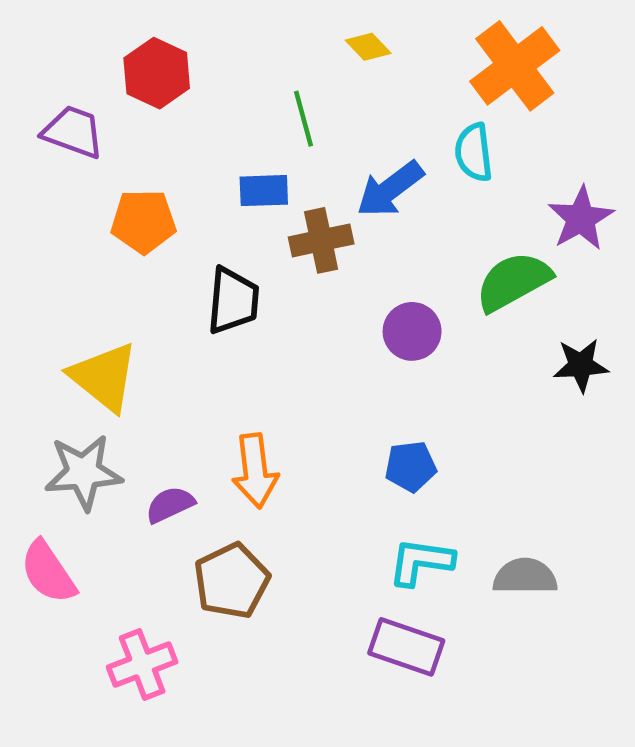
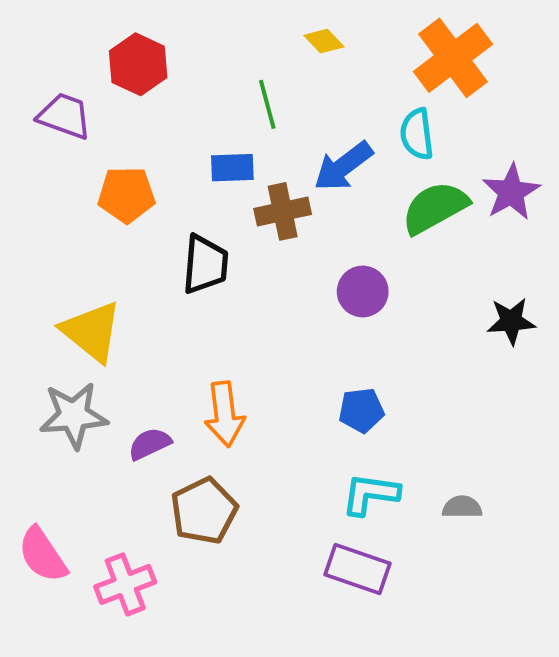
green semicircle: (513, 282) -> (435, 208), moved
pink semicircle: (48, 572) -> (43, 555), moved
gray semicircle: (525, 576) -> (462, 507), size x0.7

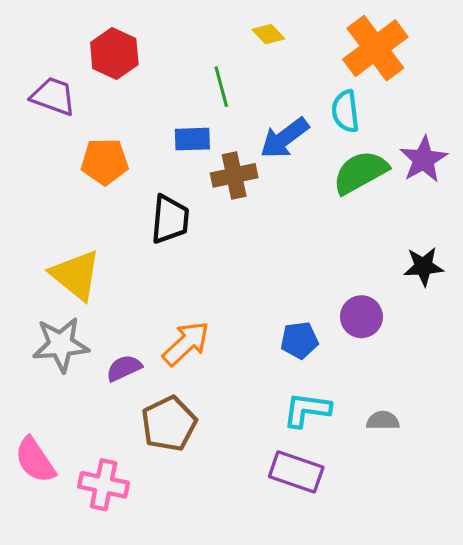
purple circle: (363, 291) -> (361, 317), moved
orange arrow: (225, 414) -> (186, 343), turned -126
pink cross: (125, 584) -> (104, 485), turned 33

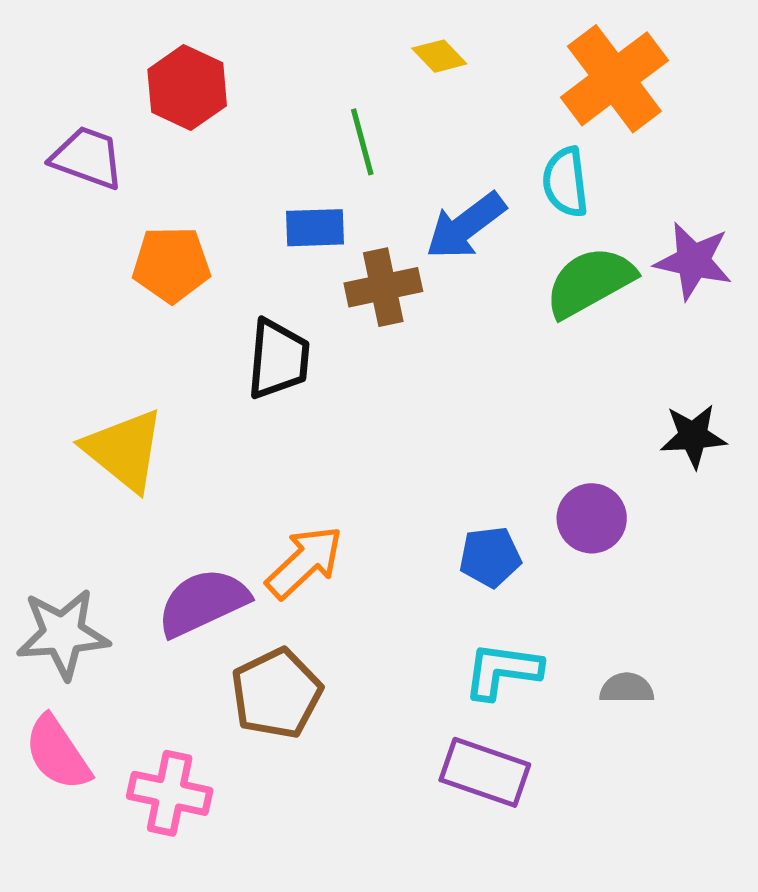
purple star: (424, 159) -> (693, 261), turned -30
gray star: (61, 345) -> (63, 634), moved
purple semicircle: (124, 368) -> (203, 602), size x1.6

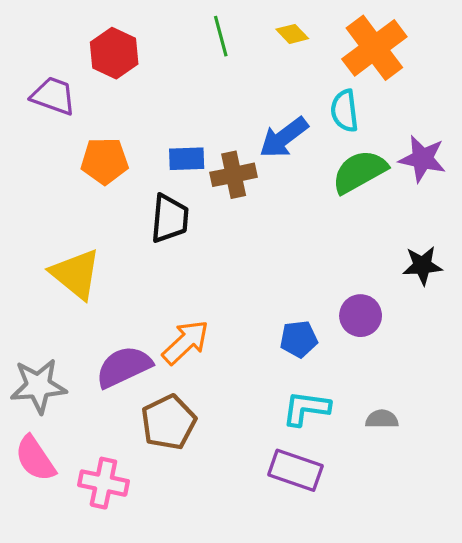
yellow diamond: (439, 56) -> (292, 34), moved
green line: (362, 142) -> (221, 36), moved
blue rectangle: (315, 228) -> (187, 159), moved

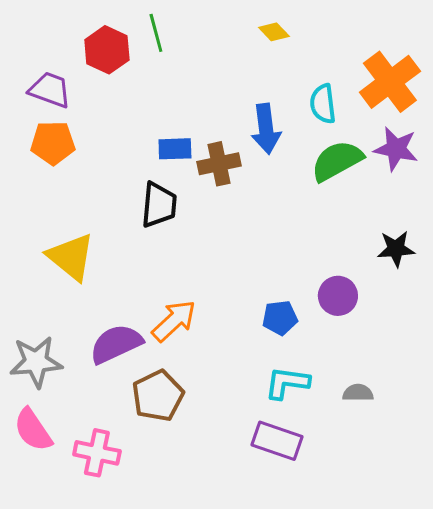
green line: (221, 36) -> (156, 33), moved
orange cross: (374, 48) -> (390, 82), moved
blue arrow: (284, 137) -> (266, 129), turned -60
orange pentagon: (105, 161) -> (53, 143), moved

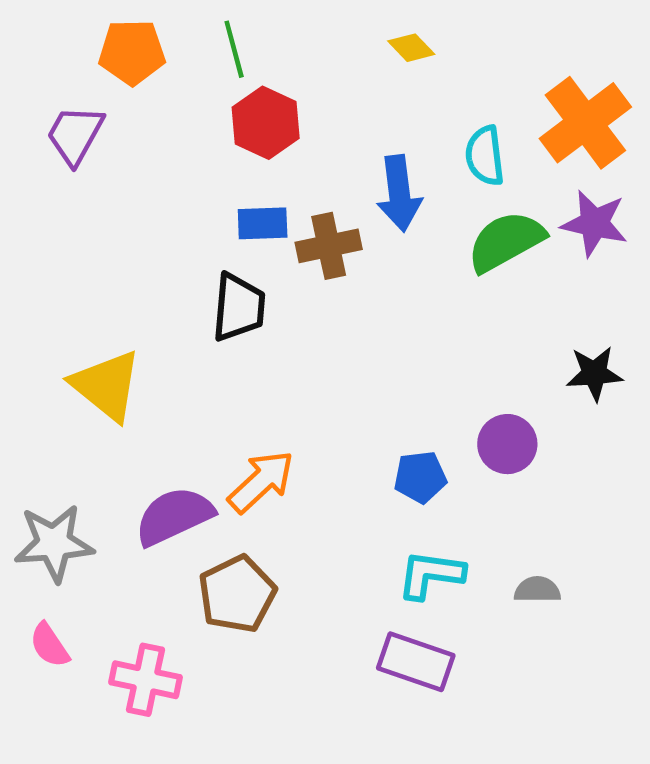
red hexagon: (107, 50) -> (266, 123), moved
purple trapezoid: (50, 90) -> (75, 135), turned -81
orange pentagon: (53, 143) -> (132, 52), moved
pink semicircle: (33, 430) -> (49, 645), size x0.7

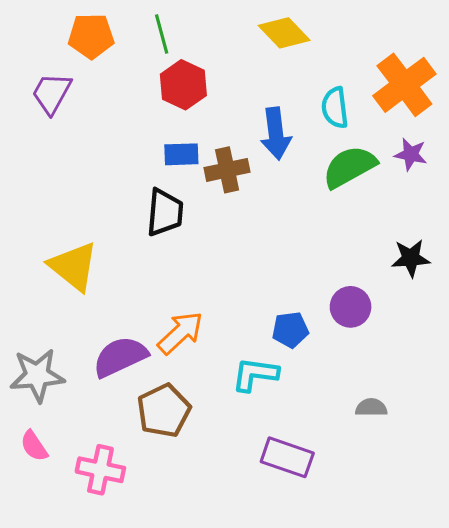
yellow diamond: (411, 48) -> (284, 33), size x1.6
purple star: (594, 223) -> (411, 154), size x0.7
cyan L-shape: (431, 575) -> (255, 374), moved

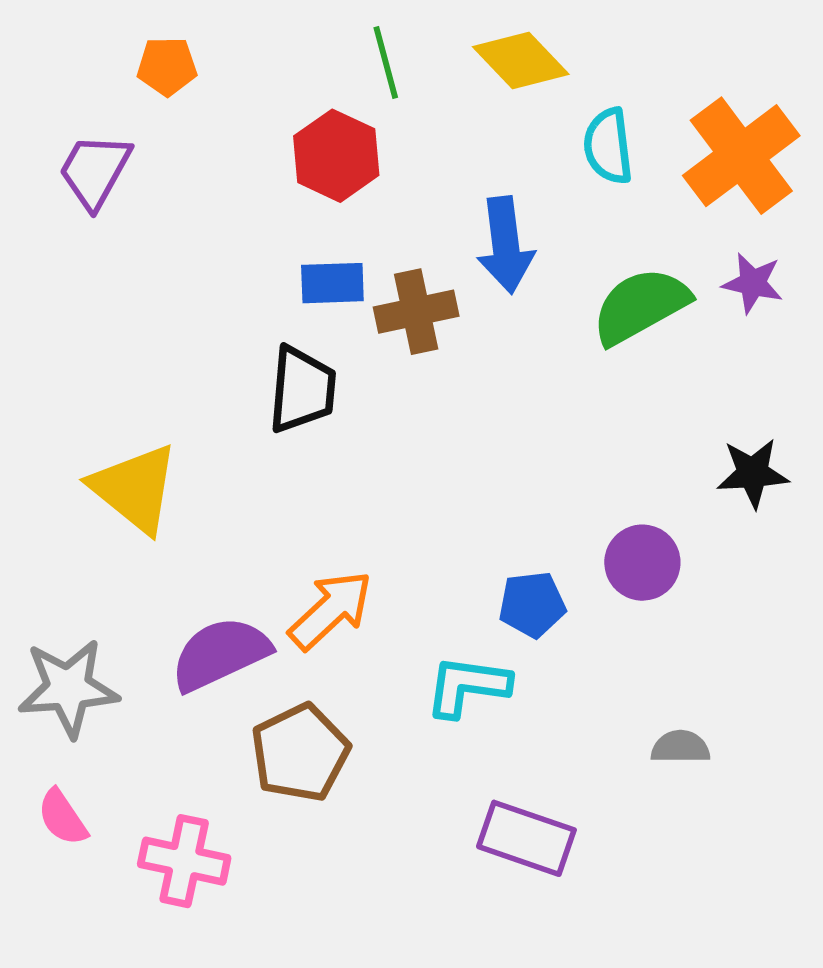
green line: (162, 34) -> (386, 62), moved
orange pentagon: (91, 36) -> (167, 66), size x0.7
cyan semicircle: (335, 108) -> (608, 146), moved

